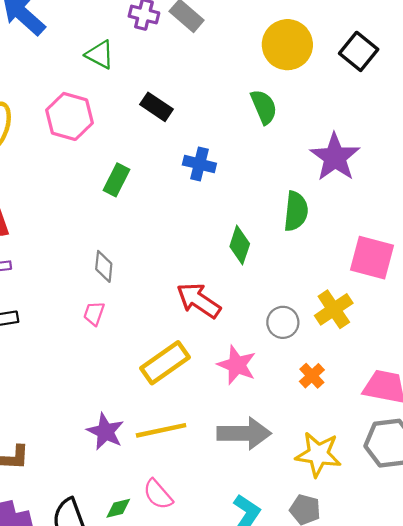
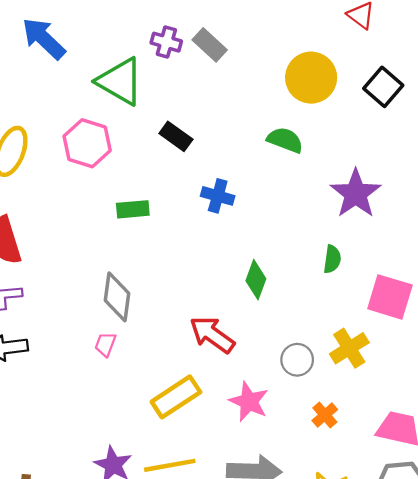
green triangle: (100, 55) -> (120, 81), size x1.6
green semicircle: (264, 107) -> (285, 140), turned -48
green rectangle: (116, 180) -> (133, 209), turned 56
green semicircle: (296, 211) -> (332, 259), moved, size x0.7
gray diamond: (104, 266) -> (117, 297), size x1.5

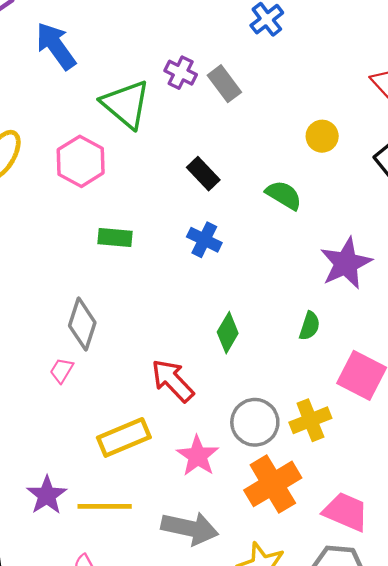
yellow circle: (311, 78) -> (322, 136), size x0.6
black rectangle: (176, 136) -> (203, 174), moved
gray circle: (297, 360) -> (255, 422), size x1.4
orange cross: (325, 415) -> (273, 484), size x2.0

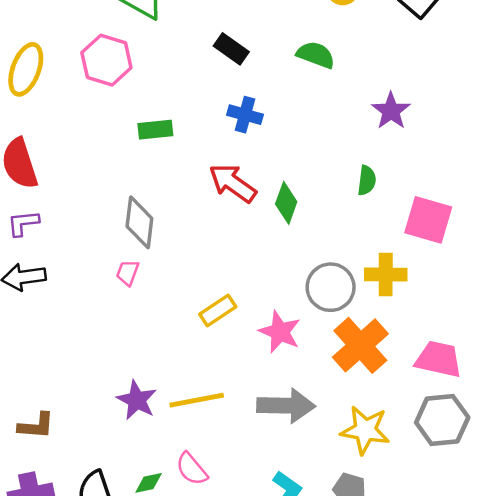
purple star: (346, 263) -> (391, 111), size x0.7
red arrow: (173, 381) -> (233, 183), moved
yellow cross: (310, 420) -> (386, 275), turned 33
yellow rectangle: (124, 437) -> (218, 310), moved, size x0.7

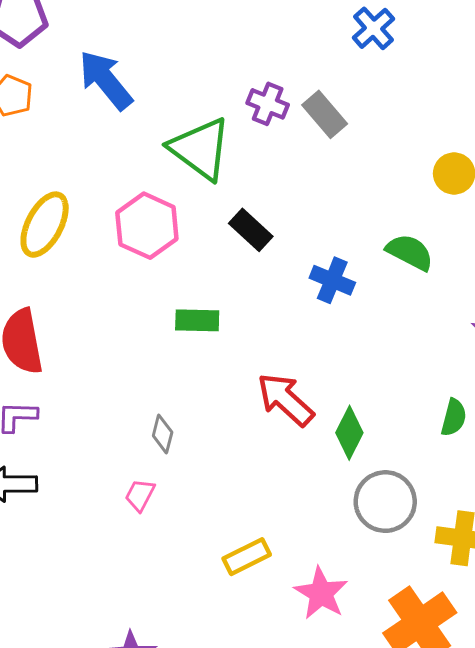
black rectangle: (231, 49) -> (251, 230), moved
blue cross: (245, 115) -> (332, 280), moved
gray diamond: (139, 222) -> (163, 434), size x0.6
gray circle: (331, 287) -> (385, 502), moved

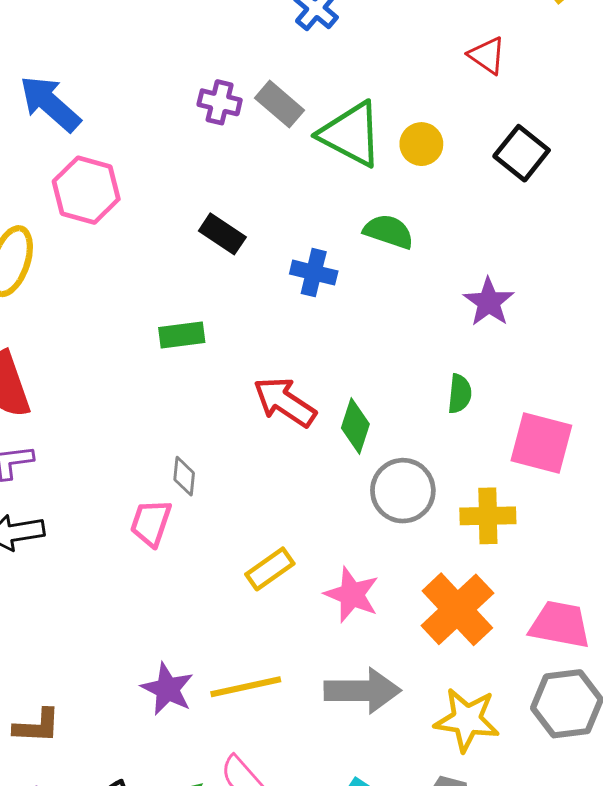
green triangle: (200, 149) -> (351, 134), moved
pink hexagon: (147, 226) -> (86, 190), moved
gray diamond: (163, 434) -> (184, 476), moved
pink trapezoid: (140, 495) -> (151, 523), size x1.4

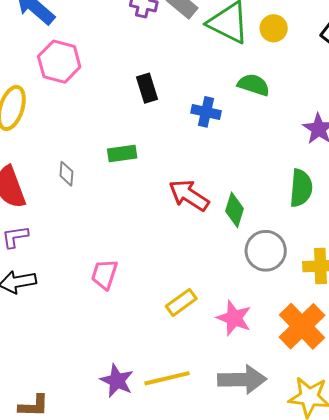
black rectangle: (222, 234) -> (147, 88), turned 40
green semicircle: (460, 394) -> (301, 188), size x1.5
gray diamond: (184, 476) -> (66, 174), moved

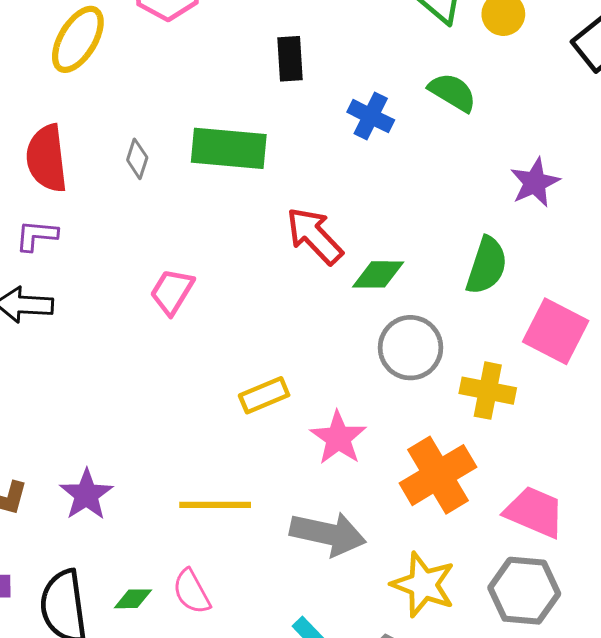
green rectangle: (122, 153) -> (229, 148), size x1.6
green diamond: (234, 210) -> (378, 274), turned 60
pink trapezoid: (104, 274) -> (172, 292), moved
purple star: (117, 381) -> (86, 495), moved

